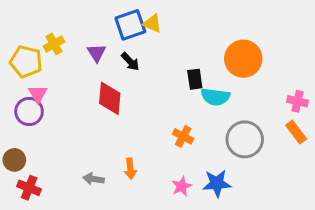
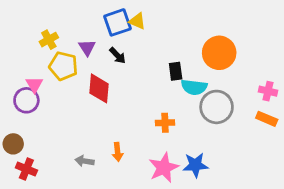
yellow pentagon: (26, 62) -> (63, 66), moved
orange rectangle: (296, 132) -> (267, 119), turned -30
orange cross: (183, 136) -> (165, 123), turned -30
gray circle: (245, 139) -> (217, 107), moved
pink star: (182, 186) -> (164, 168), size x1.6

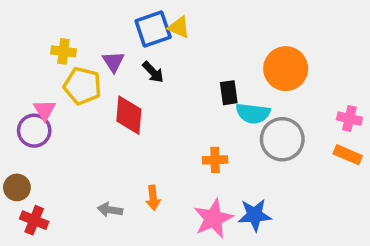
yellow cross: (49, 40) -> (63, 51), turned 36

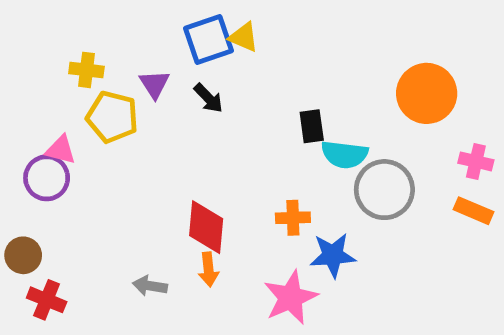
orange circle: (286, 69) -> (427, 93), moved
pink triangle: (45, 110) -> (61, 150), turned -45
red diamond: (129, 115) -> (206, 227), moved
blue star: (255, 215) -> (333, 255), moved

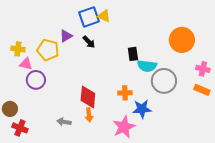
yellow cross: (86, 70) -> (18, 49), moved
purple triangle: (155, 84) -> (66, 36), turned 32
purple circle: (47, 178) -> (36, 80), moved

